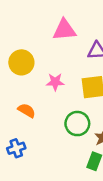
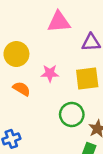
orange semicircle: (27, 111) -> (22, 89), moved

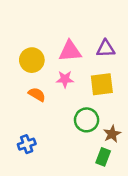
pink triangle: (59, 22) -> (70, 51), moved

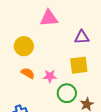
pink triangle: (70, 51) -> (49, 18), moved
pink star: (65, 79) -> (50, 76), moved

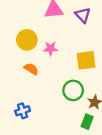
purple triangle: (82, 37) -> (83, 15), moved, turned 49
pink star: (50, 76) -> (51, 48), moved

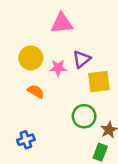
purple triangle: (83, 15) -> (82, 59), moved, turned 35

